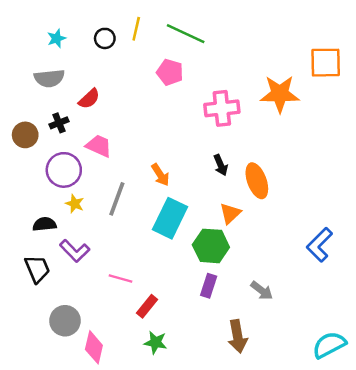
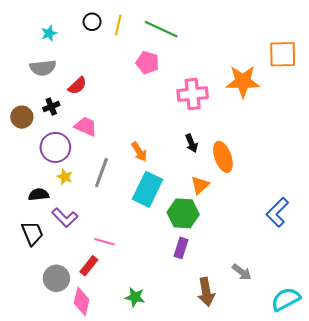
black circle: (105, 38) -> (92, 22), moved
gray arrow: (262, 291) -> (242, 272), moved
red rectangle: (147, 306) -> (89, 266), moved

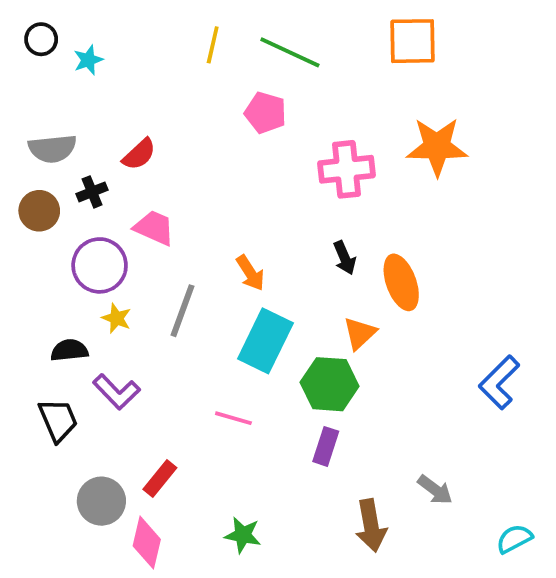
black circle: (92, 22) -> (41, 39), moved
orange square: (283, 54) -> (412, 41), moved
gray semicircle: (43, 68) -> (52, 149), moved
pink line: (105, 242) -> (233, 418), moved
cyan semicircle: (286, 299) -> (514, 539), size x0.7

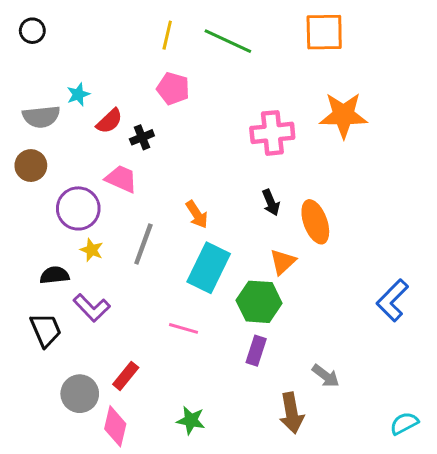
cyan star: (88, 60) -> (78, 94), moved
pink pentagon: (265, 113) -> (173, 88), moved
black cross: (92, 192) -> (142, 137), moved
gray arrow: (435, 490) -> (326, 376), moved

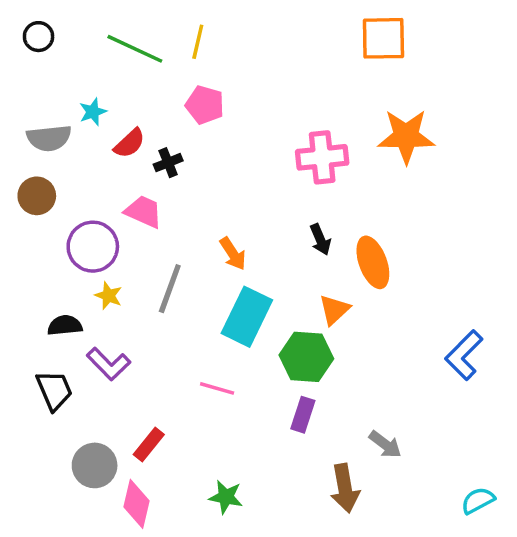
green line: (228, 41) -> (135, 49), moved

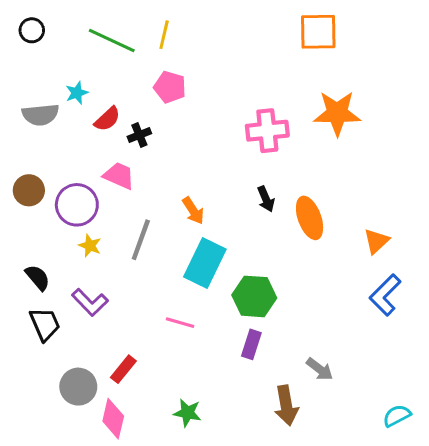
brown circle: (37, 196) -> (29, 190), moved
orange triangle: (334, 310) -> (376, 241), moved
black semicircle: (65, 325) -> (38, 278), moved, turned 56

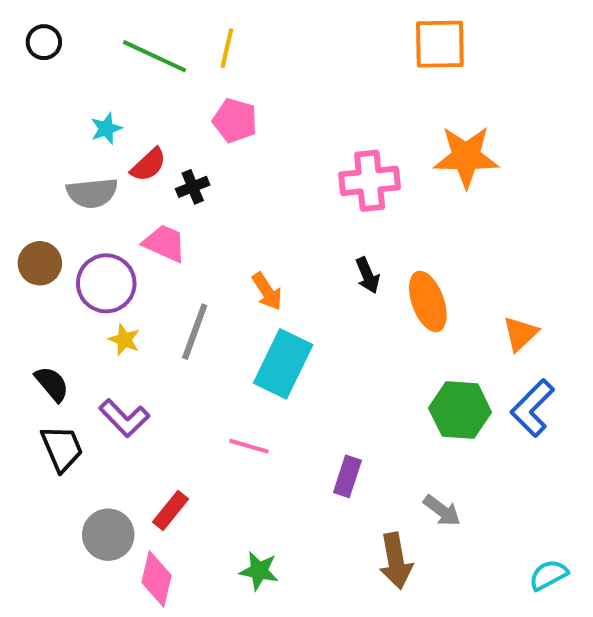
gray semicircle: (40, 115) -> (92, 193), moved
green hexagon: (254, 296) -> (460, 410), moved

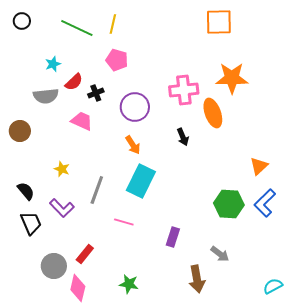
purple circle: (106, 283) -> (135, 107), moved
orange ellipse: (428, 301) -> (213, 113), moved
gray line: (195, 332) -> (97, 190), moved

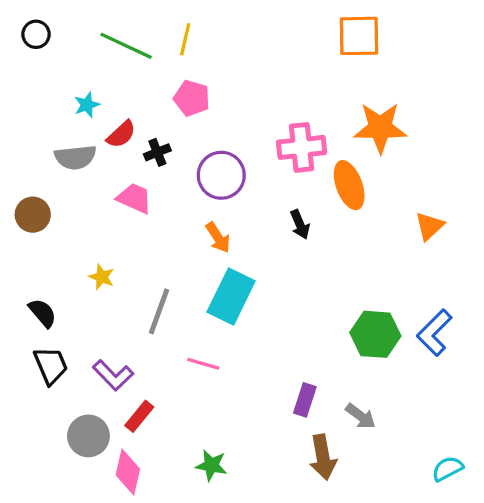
orange triangle: (259, 166) -> (429, 226), moved
purple L-shape: (62, 208) -> (113, 375), moved
purple rectangle: (173, 237) -> (305, 400), moved

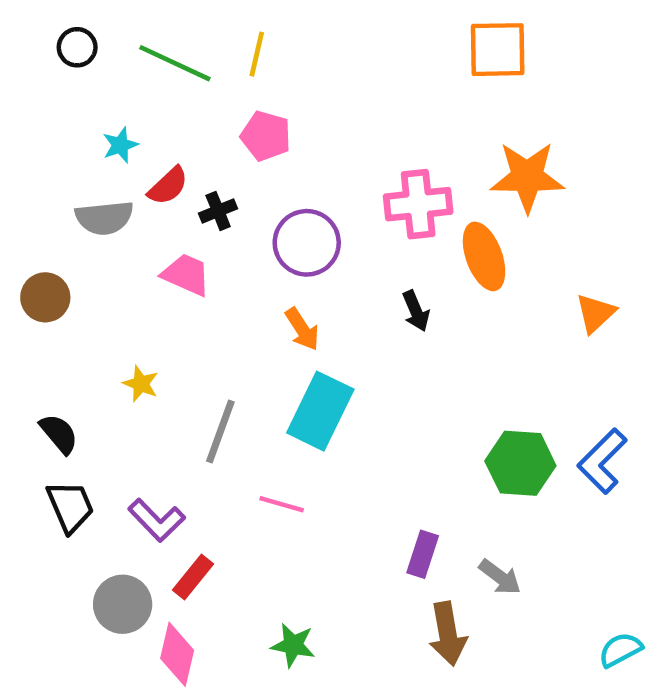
black circle: (36, 34) -> (77, 47), moved

